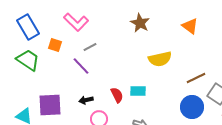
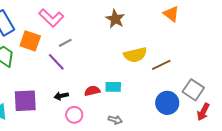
orange triangle: (190, 26) -> (171, 14), moved
orange square: (55, 45) -> (30, 41), size x1.5
brown line: (196, 78) -> (161, 65), moved
red semicircle: (117, 95) -> (92, 91), turned -77

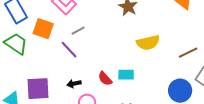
brown line: (161, 65) -> (188, 53), moved
red semicircle: (92, 91) -> (105, 79), turned -119

